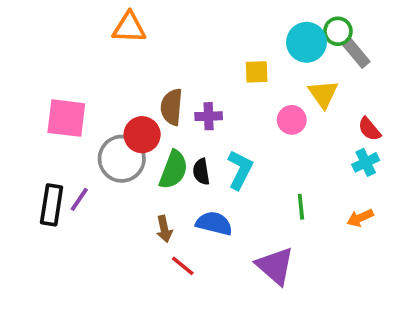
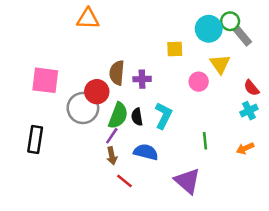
purple line: (79, 199) -> (112, 136), moved

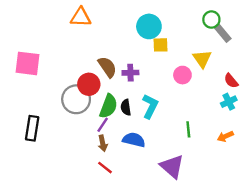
cyan circle: (209, 29) -> (149, 26), moved
brown semicircle: (117, 73) -> (107, 67), turned 140
pink square: (45, 80) -> (28, 63), moved
red line: (124, 181) -> (105, 168), moved

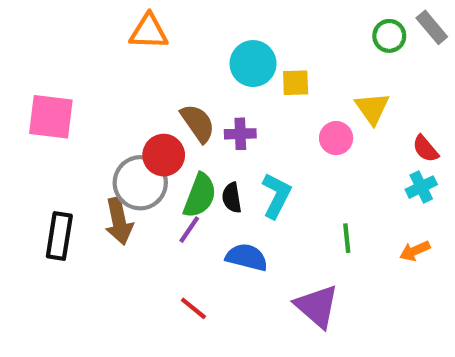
cyan circle: (149, 26) -> (253, 64), moved
gray rectangle: (223, 33) -> (432, 27), moved
brown arrow: (103, 143) -> (119, 221), moved, size x1.5

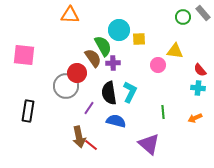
yellow triangle: (372, 108) -> (175, 51), turned -48
cyan cross: (421, 187) -> (198, 88), turned 32
green semicircle: (200, 196) -> (103, 46), moved, turned -50
black semicircle: (232, 198) -> (109, 93), size x1.6
brown arrow: (119, 221) -> (79, 137), moved

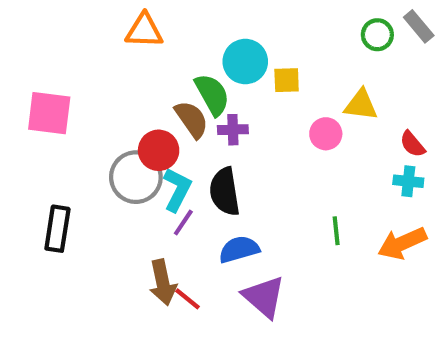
cyan L-shape: (130, 92) -> (177, 190), moved
orange arrow: (195, 118) -> (402, 243), size x1.6
blue semicircle: (116, 121) -> (239, 249), turned -30
purple triangle: (149, 144) -> (264, 297), moved

